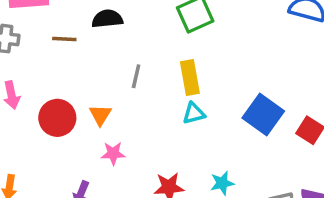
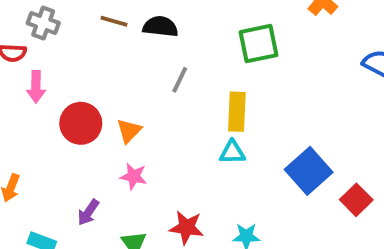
brown line: (64, 39) -> (114, 21), moved
gray line: (136, 76) -> (180, 80), moved

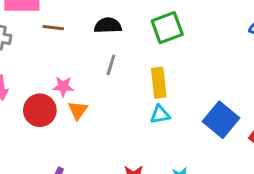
black semicircle: (160, 27) -> (108, 25), moved
pink star: (134, 176) -> (63, 87), moved

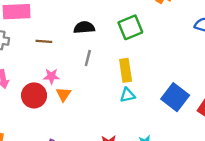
brown line: (53, 28) -> (44, 41), moved

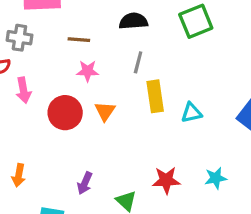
yellow rectangle: (126, 70) -> (155, 96), moved
pink star: (51, 76) -> (88, 71), moved

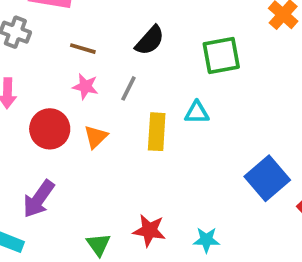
black semicircle: (133, 21) -> (150, 40), turned 124
gray line: (138, 62) -> (128, 88), moved
cyan triangle: (191, 113) -> (197, 112), moved
purple arrow: (85, 183) -> (39, 199), moved, size x1.5

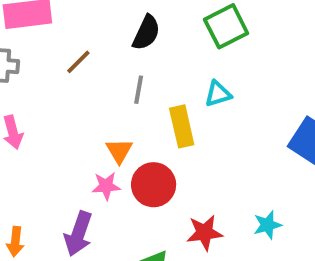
brown line: (83, 49) -> (78, 62), turned -45
pink star: (85, 87) -> (106, 186), moved
red circle: (50, 129) -> (154, 185), moved

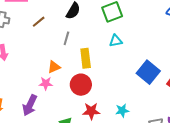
cyan triangle: (218, 94) -> (116, 41), moved
orange triangle: (119, 151) -> (54, 67), turned 32
red circle: (154, 185) -> (81, 85), moved

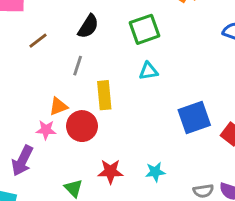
blue square: (148, 72) -> (194, 118), turned 30
red circle: (81, 85) -> (82, 126), moved

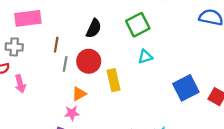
brown line: (38, 41) -> (56, 45), turned -35
gray line: (78, 66) -> (65, 64), moved
red circle: (82, 126) -> (89, 61), moved

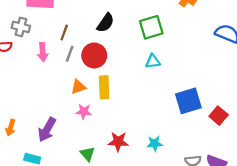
yellow rectangle: (114, 80) -> (104, 87), moved
pink arrow: (20, 84) -> (43, 52), moved
pink star: (72, 113) -> (84, 112), moved

